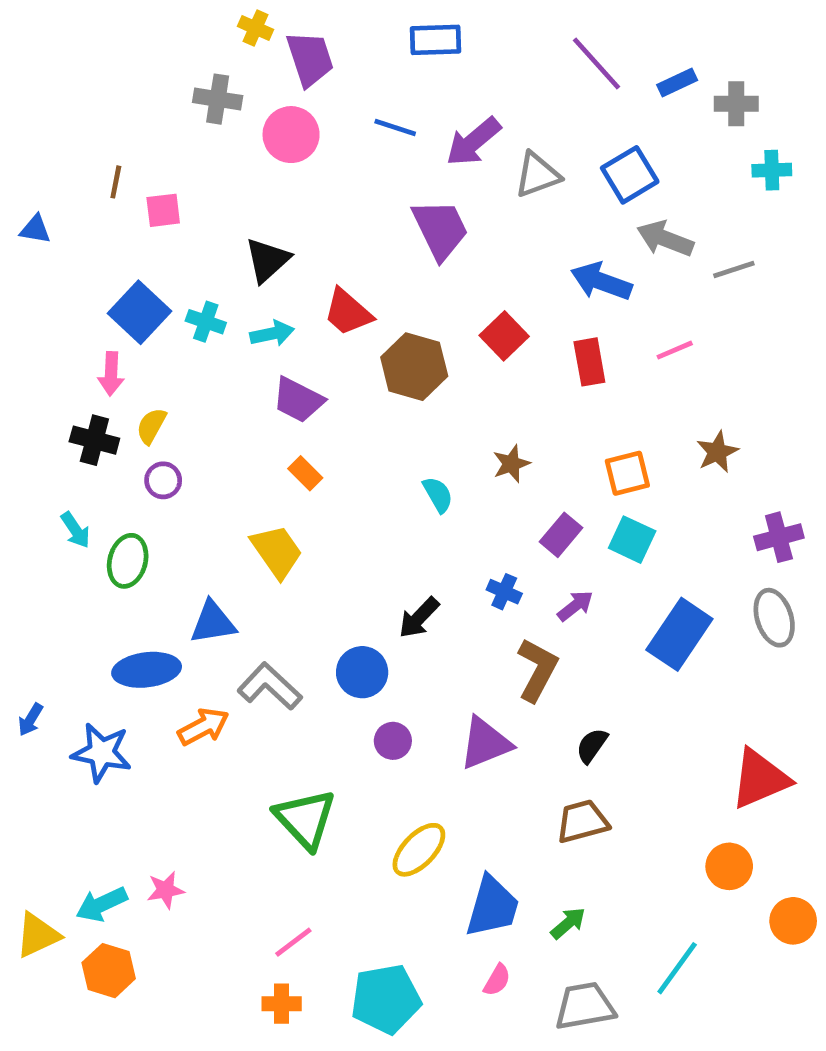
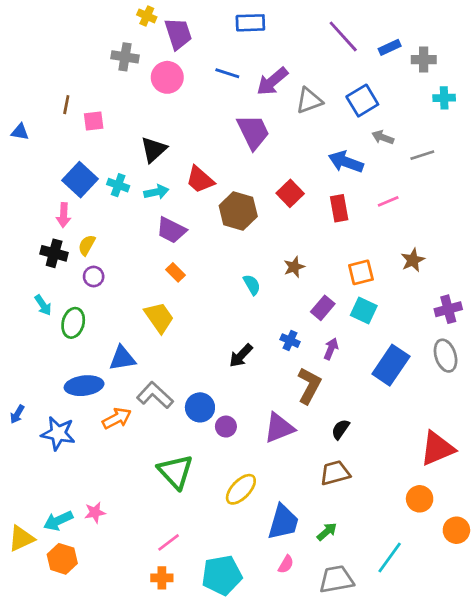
gray arrow: (665, 239) -> (383, 137), size x0.7
purple arrow: (575, 606) -> (331, 349), turned -30
blue circle: (362, 672) -> (200, 407), moved

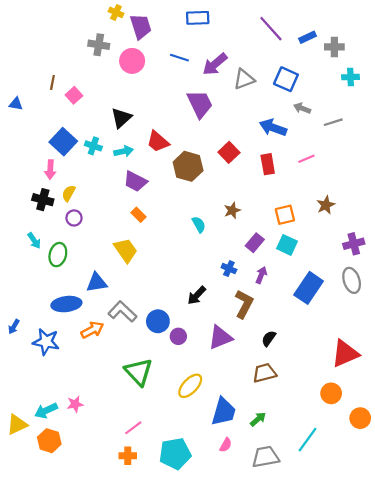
blue square: (362, 101) -> (286, 79), turned -35
pink square: (94, 121) -> (74, 95), turned -35
black arrow: (241, 356) -> (197, 295), moved

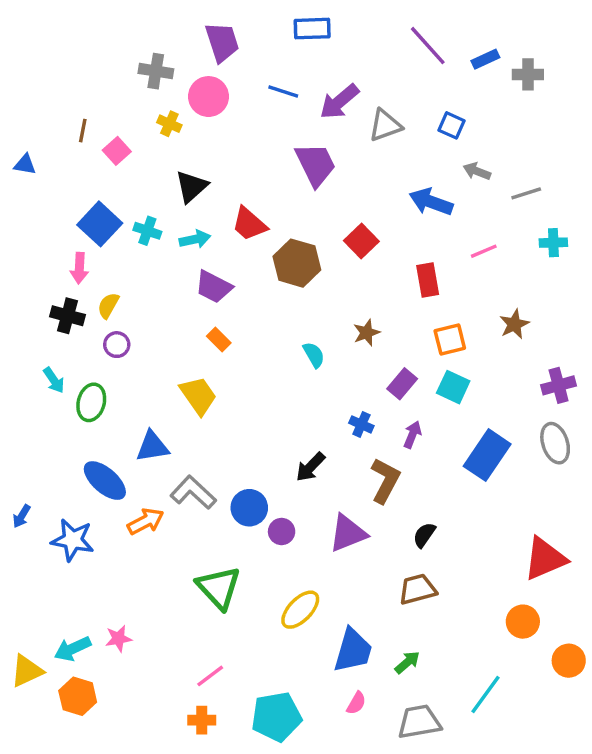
yellow cross: (116, 12) -> (169, 124), moved
cyan cross: (350, 77) -> (553, 243), moved
blue square: (286, 79) -> (451, 125), size x0.7
red rectangle: (268, 164) -> (428, 280), moved
blue ellipse: (66, 304) -> (105, 481), turned 48

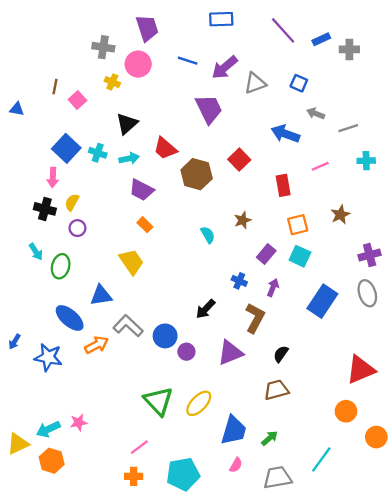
blue rectangle: (312, 29) -> (221, 19), moved
green triangle: (219, 588) -> (158, 401), moved

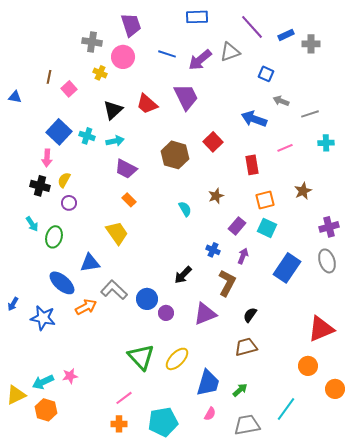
gray triangle: (255, 83) -> (230, 52), moved
red trapezoid: (165, 148) -> (147, 104), moved

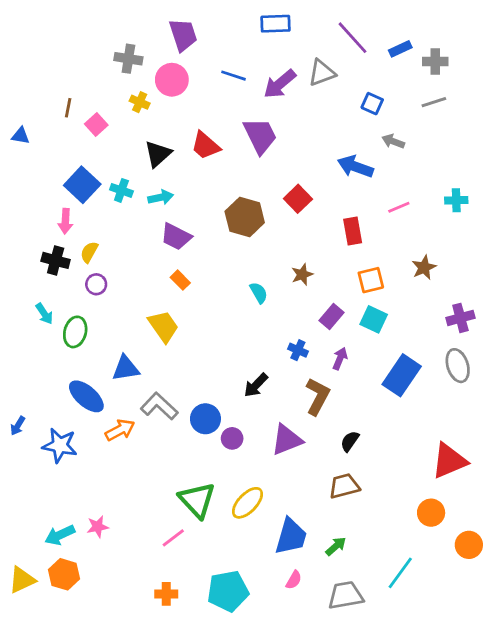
gray line: (310, 114) -> (434, 102), moved
yellow triangle: (16, 395) -> (22, 580), moved
pink line: (124, 398) -> (173, 538), moved

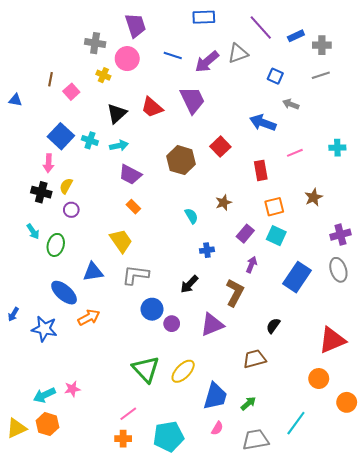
blue cross: (298, 350) -> (207, 250), moved, turned -32
gray L-shape: (159, 406) -> (135, 275), moved, turned -36
black semicircle: (350, 441) -> (273, 326), moved
pink line: (173, 538) -> (128, 414), moved

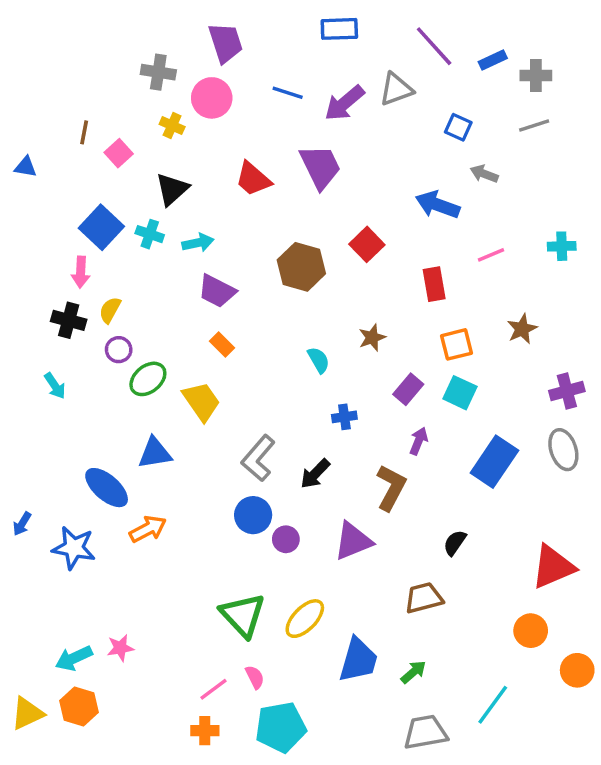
black triangle: (117, 113) -> (172, 189), moved
green ellipse: (56, 245) -> (148, 379), moved, turned 35
gray L-shape: (135, 275) -> (258, 458), moved, turned -56
pink semicircle: (217, 428) -> (255, 677), moved, turned -56

